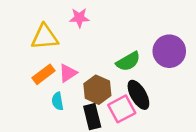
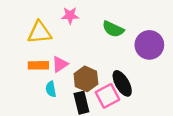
green semicircle: (128, 61) -> (113, 29), moved, turned 55
orange rectangle: (43, 74) -> (38, 65), turned 36

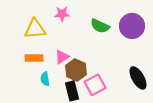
purple circle: (149, 45) -> (132, 26), moved
pink triangle: (60, 64) -> (62, 57), moved
black ellipse: (122, 83) -> (138, 78), moved

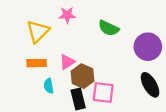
purple circle: (132, 26) -> (148, 47), moved
yellow triangle: (35, 29) -> (38, 31), turned -40
pink square: (95, 85) -> (103, 92), turned 35

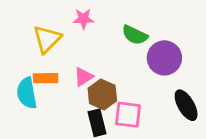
purple circle: (148, 47) -> (164, 58), moved
cyan semicircle: (49, 86) -> (27, 93), moved, size x1.6

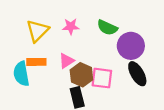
pink star: (83, 19) -> (71, 27), moved
black ellipse: (186, 105) -> (137, 74), moved
pink square: (128, 115) -> (102, 78), moved

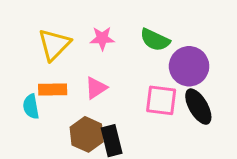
cyan semicircle: (21, 74) -> (31, 107), size x0.7
brown hexagon: (81, 75) -> (87, 134), moved
pink square: (102, 78) -> (161, 100), moved

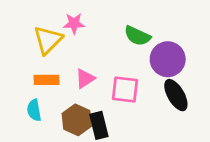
pink star: (102, 38) -> (74, 23), moved
pink square: (161, 100) -> (125, 90), moved
cyan semicircle: (31, 107) -> (34, 110), moved

